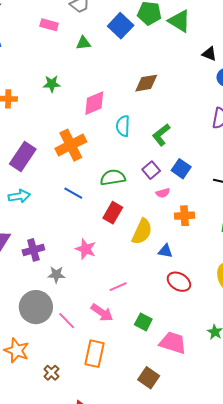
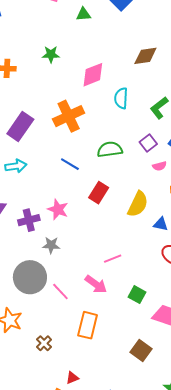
red rectangle: (113, 213) -> (99, 193), moved
pink star: (86, 249) -> (58, 209), moved

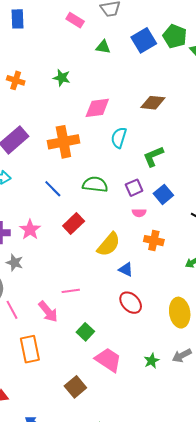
orange rectangle: (88, 325) -> (30, 349), turned -40

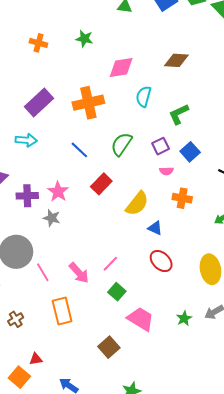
green semicircle: (95, 184) -> (121, 144), turned -60
gray star: (15, 263) -> (52, 218), moved
pink line: (71, 291) -> (110, 264), moved, turned -36

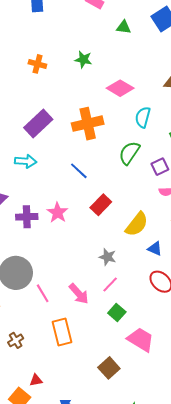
pink diamond: (121, 67) -> (120, 88), turned 40
green semicircle: (121, 144) -> (129, 153), moved
gray star: (52, 218) -> (107, 257), moved

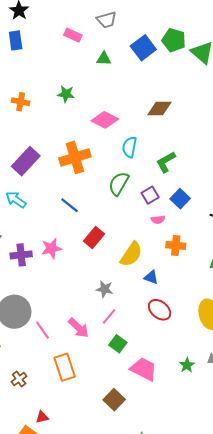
cyan arrow: (26, 161) -> (16, 200), turned -145
pink star: (58, 213) -> (51, 248), turned 30

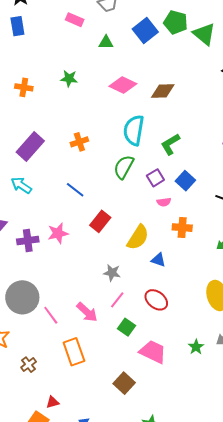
pink diamond: (105, 120) -> (123, 85), moved
cyan semicircle: (129, 147) -> (134, 130), size x1.4
orange cross: (75, 157) -> (79, 142), size x0.6
red ellipse: (160, 310) -> (156, 300), moved

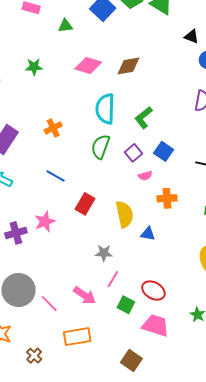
yellow semicircle: (138, 237) -> (125, 214), turned -36
red ellipse: (156, 300) -> (153, 291), moved
orange rectangle: (74, 352) -> (77, 337), turned -72

